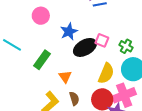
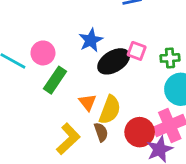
pink circle: (41, 16) -> (43, 53), moved
green cross: (126, 46) -> (170, 58), turned -32
yellow semicircle: (106, 73) -> (110, 110), moved

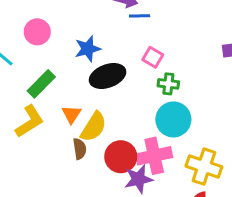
pink square: (137, 51) -> (153, 57), moved
pink circle: (43, 53) -> (37, 32), moved
yellow L-shape: (68, 139) -> (29, 121), moved

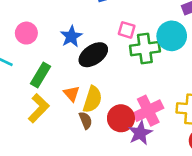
green cross: (168, 84) -> (145, 49), size x1.6
cyan circle: (173, 119) -> (172, 36), moved

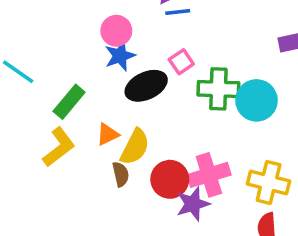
pink square: (127, 30) -> (181, 62), moved, turned 30
pink circle: (26, 33) -> (116, 31), moved
cyan circle: (172, 36) -> (256, 100), moved
orange triangle: (72, 94) -> (107, 134), turned 36

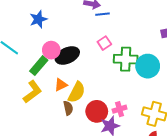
pink circle: (116, 31) -> (51, 50), moved
blue star: (120, 56) -> (38, 19), moved
black ellipse: (146, 86) -> (67, 56), moved
pink cross: (209, 175) -> (120, 109), size x0.6

